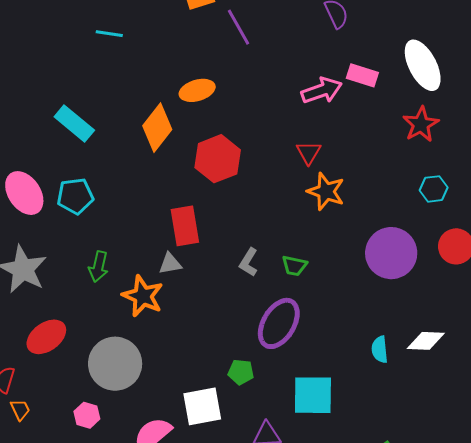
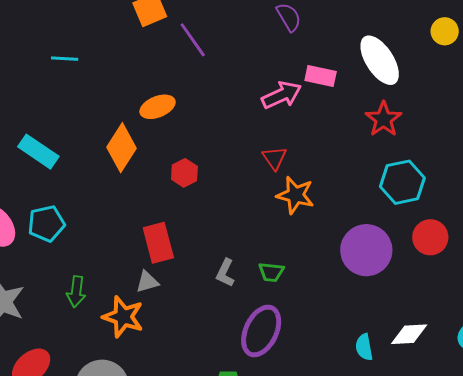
red hexagon: (218, 159) -> (184, 173), size x0.6
cyan hexagon: (434, 189) -> (402, 182), size x1.6

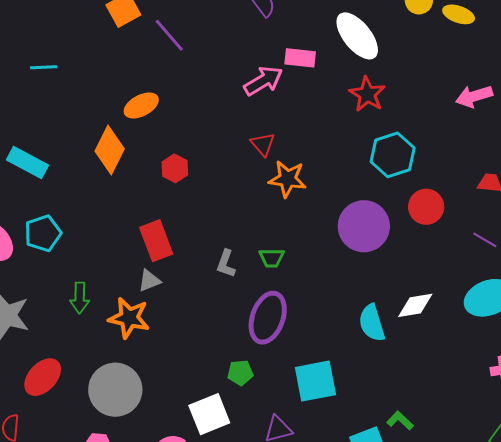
cyan semicircle: (364, 347) -> (372, 323), size x1.4

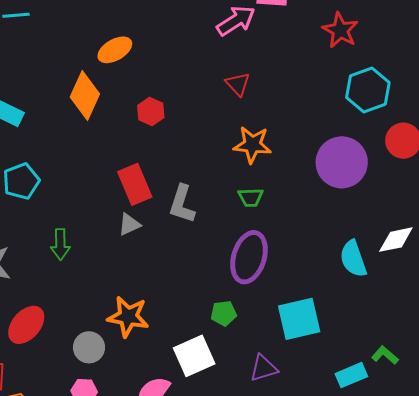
orange star: (288, 179) -> (252, 145), moved
gray L-shape: (226, 264) -> (182, 204), moved, size x1.4
orange star: (129, 318) -> (128, 317), moved
gray circle: (115, 390) -> (89, 347), moved, size x0.6

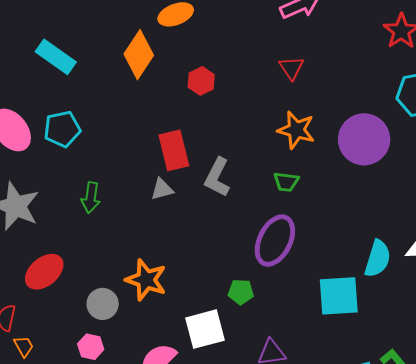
purple circle: (342, 162) -> (364, 139), moved
cyan semicircle: (353, 259) -> (378, 259), turned -153
cyan square: (299, 319) -> (339, 296), moved

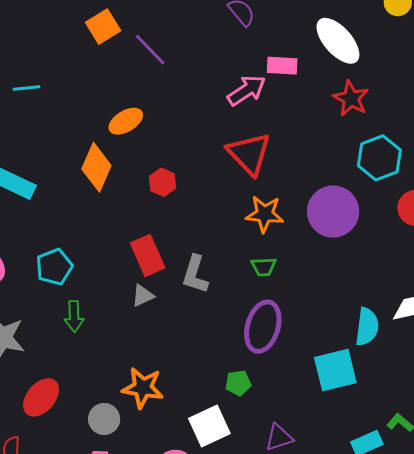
red triangle: (292, 68) -> (249, 154), size x1.8
cyan pentagon: (62, 129) -> (54, 267), moved

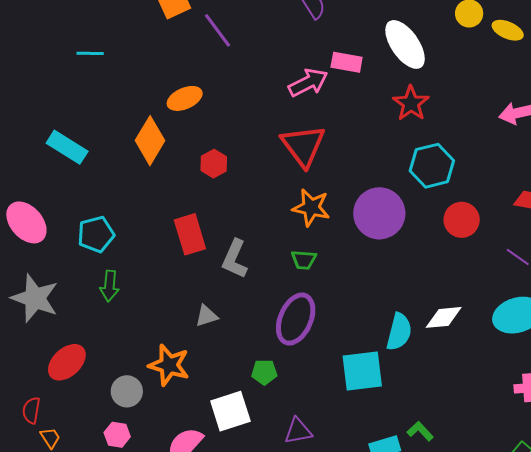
gray triangle: (143, 296) -> (206, 316), moved

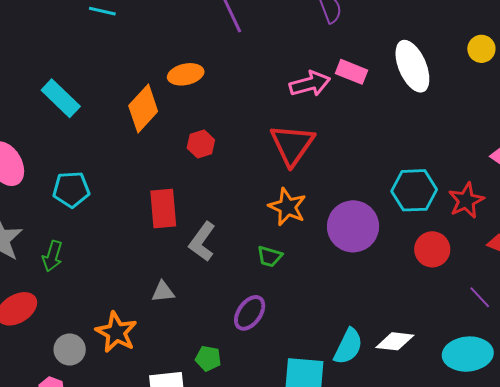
red star: (411, 103) -> (466, 200), moved
green arrow: (109, 286) -> (52, 256), moved
purple ellipse: (296, 319) -> (250, 313), size x0.7

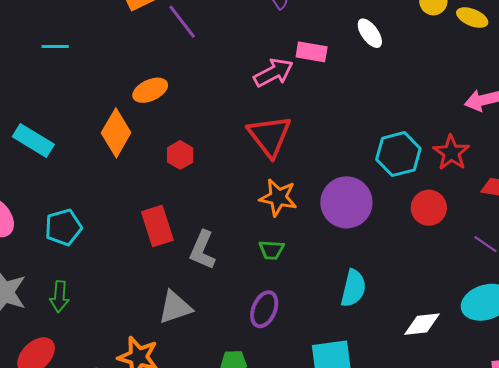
white ellipse: (412, 66) -> (370, 33), size x0.6
gray triangle: (163, 292) -> (175, 307), size x1.5
white diamond: (395, 341) -> (422, 324), moved
cyan semicircle: (348, 346) -> (353, 288), moved

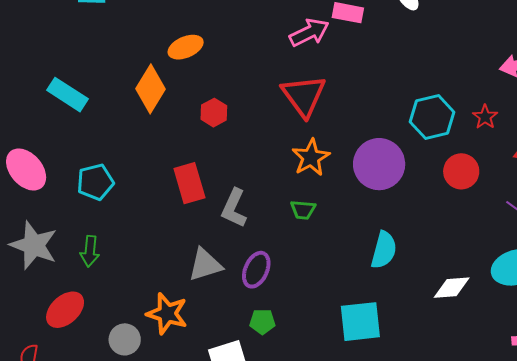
red star: (451, 153) -> (485, 117), size x0.7
orange star: (278, 198) -> (311, 158), turned 30
purple ellipse: (264, 309) -> (256, 270), moved

